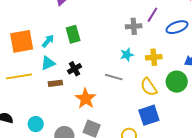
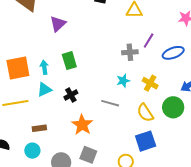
cyan arrow: (48, 41) -> (44, 67), turned -48
yellow cross: (154, 57) -> (150, 83), turned 35
brown rectangle: (55, 83) -> (39, 128), moved

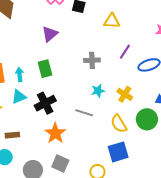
purple triangle: (58, 24) -> (50, 34), moved
gray cross: (130, 52) -> (92, 60), moved
black cross: (71, 95) -> (45, 103), size x1.5

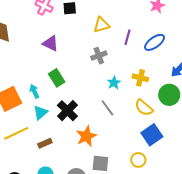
yellow triangle: (112, 21) -> (101, 25), moved
purple triangle: (50, 34) -> (51, 43), turned -36
gray line: (84, 113) -> (107, 108), turned 54
orange star: (55, 133) -> (86, 136), turned 30
brown rectangle: (12, 135) -> (45, 143), moved

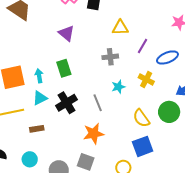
yellow cross: (140, 78) -> (146, 79), moved
gray line: (107, 108) -> (98, 103), moved
orange star: (86, 136) -> (94, 134), moved

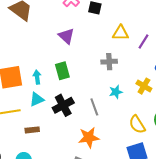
purple line: (143, 46) -> (144, 41), moved

